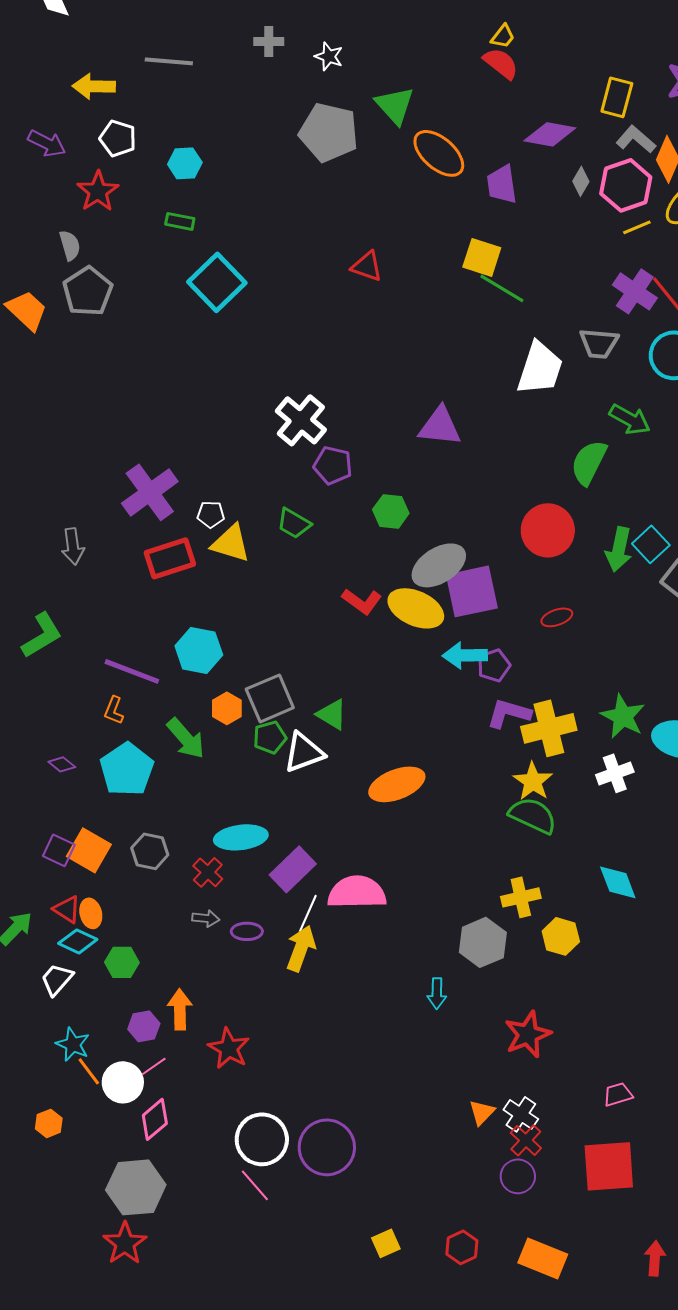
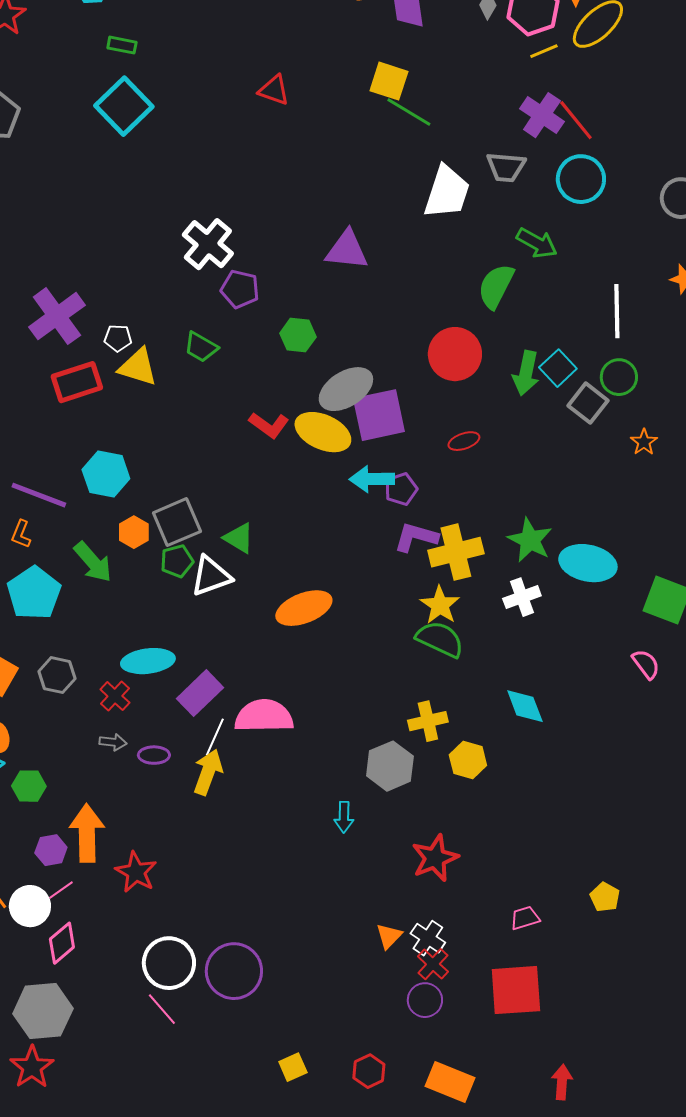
green rectangle: (180, 221) -> (122, 45), moved
orange arrow: (180, 1009) -> (87, 833), size x1.4

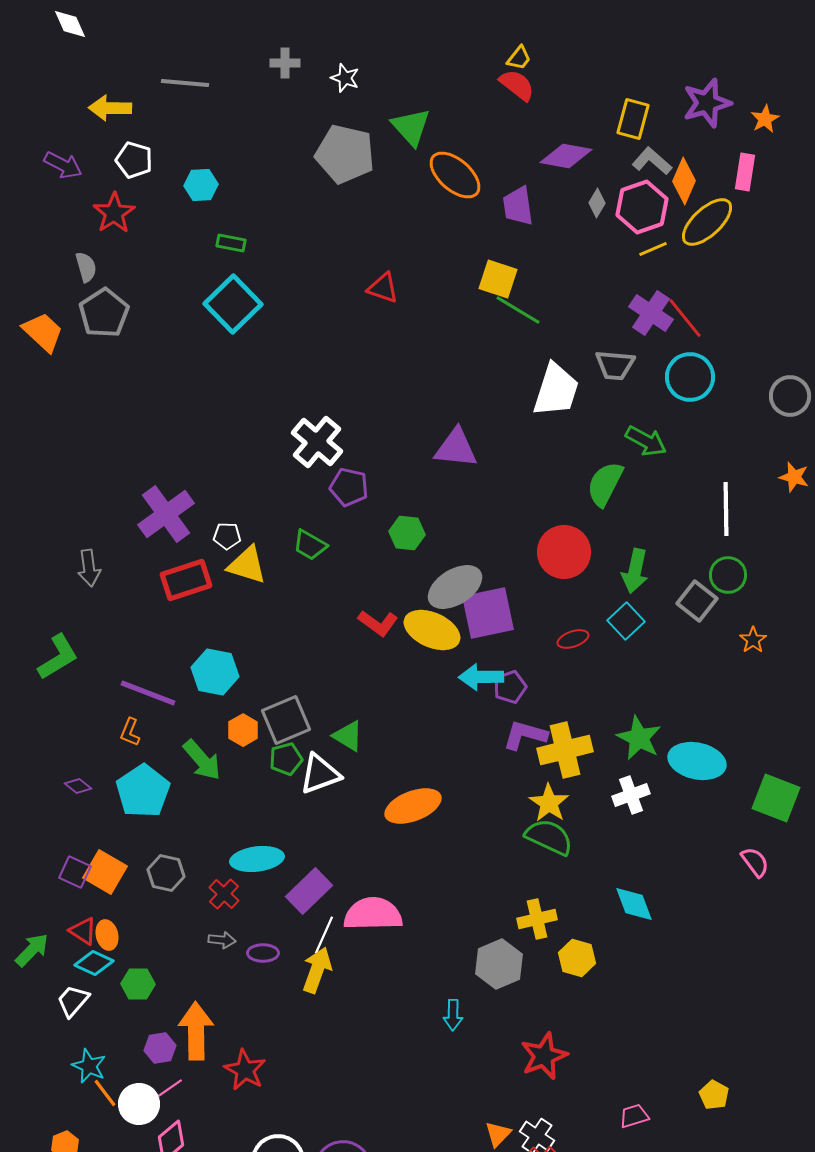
cyan square: (558, 368) -> (626, 621), moved

